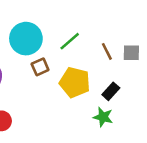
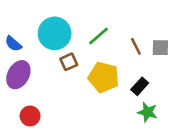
green star: (103, 117) -> (147, 112), moved

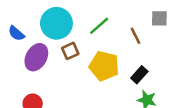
gray square: (160, 48) -> (159, 18), moved
purple ellipse: (18, 75) -> (36, 57), moved

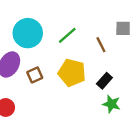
brown square: (70, 51) -> (35, 75), moved

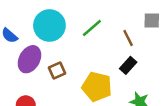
yellow pentagon: (72, 73) -> (97, 87), moved
black rectangle: (104, 81) -> (128, 65), moved

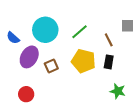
black rectangle: (128, 65) -> (109, 62), turned -32
yellow pentagon: (97, 87) -> (84, 61), moved

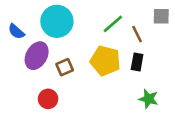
green line: (80, 32) -> (113, 24), moved
red circle: (26, 94) -> (48, 99), moved

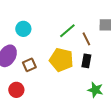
cyan circle: (57, 21) -> (23, 29), size x0.6

